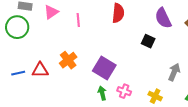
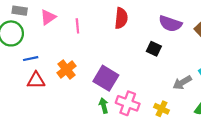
purple semicircle: (163, 18) -> (170, 24), turned -45
gray arrow: (174, 72) -> (182, 83), turned -144
blue line: (18, 73) -> (31, 59), moved
pink cross: (124, 91) -> (128, 103), size x1.5

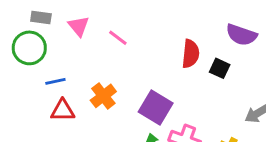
pink triangle: (48, 17) -> (79, 26), turned -35
red semicircle: (121, 18) -> (191, 54), moved
pink line: (77, 26) -> (118, 38), turned -48

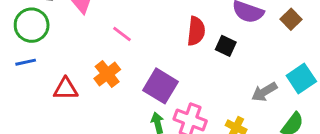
pink line: (118, 38) -> (122, 34), moved
blue line: (55, 81) -> (26, 62), moved

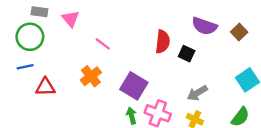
red triangle: (66, 89) -> (45, 87), moved
gray arrow: (264, 92) -> (197, 93), moved

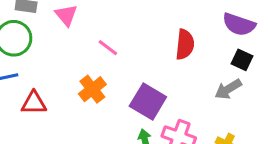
black square: (187, 54) -> (242, 60), moved
gray arrow: (197, 93) -> (228, 89), moved

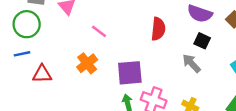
gray arrow: (228, 89) -> (191, 63), turned 78
purple square: (148, 102) -> (130, 73), turned -36

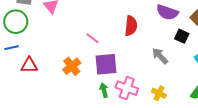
pink line: (99, 31) -> (93, 38), moved
black square: (202, 41) -> (182, 36), moved
orange cross: (87, 63) -> (72, 66), moved

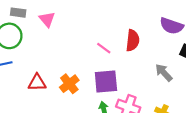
pink line: (93, 38) -> (104, 48), moved
red triangle: (29, 65) -> (37, 83), moved

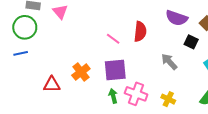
red triangle: (37, 83) -> (52, 85), moved

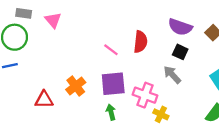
black square: (191, 42) -> (180, 52), moved
pink cross: (136, 94) -> (145, 95), moved
yellow cross: (168, 99) -> (161, 114), moved

